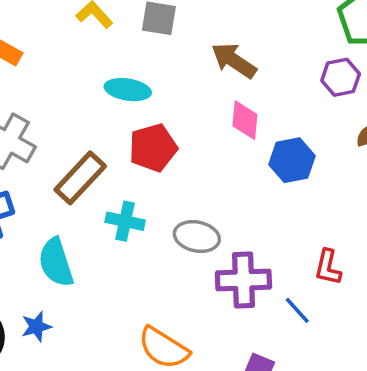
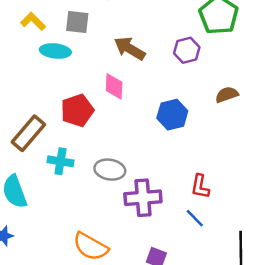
purple hexagon: (341, 77) -> (187, 50), moved
cyan ellipse: (128, 90) -> (55, 51), moved
pink diamond: (245, 120) -> (114, 86), moved
blue line: (297, 310) -> (195, 218), moved

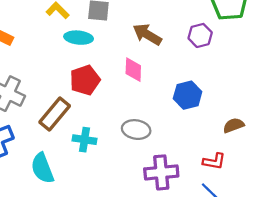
brown semicircle: (227, 95) -> (234, 125), moved
red pentagon: (77, 110) -> (85, 80), moved
gray ellipse: (110, 170) -> (136, 130), moved
red L-shape: (200, 186) -> (214, 161), turned -90

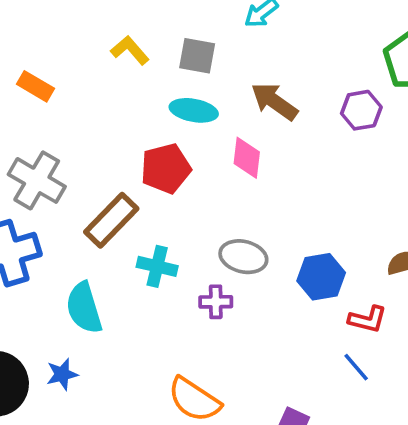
cyan ellipse: (79, 38) -> (194, 110), moved
blue hexagon: (188, 95) -> (321, 277), moved
purple cross: (161, 172) -> (216, 302), moved, size x0.6

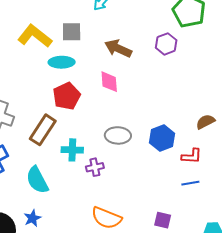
yellow L-shape: (130, 50) -> (35, 36), size x1.6
cyan ellipse: (194, 110) -> (62, 62), moved
purple cross: (216, 302) -> (95, 167), moved
blue line: (356, 367) -> (190, 183), turned -48

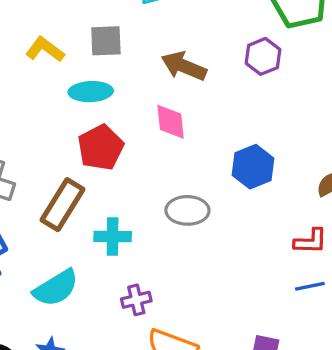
yellow L-shape: (35, 36) -> (45, 49), size x0.7
blue hexagon: (162, 138) -> (253, 167), moved
purple cross: (95, 167) -> (136, 300), moved
cyan semicircle: (37, 180) -> (56, 288), turned -92

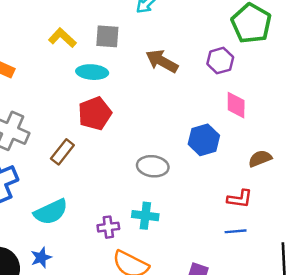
pink diamond: (171, 122) -> (236, 105), moved
brown rectangle: (63, 205) -> (62, 152), size x0.7
cyan cross: (113, 236) -> (145, 216), moved

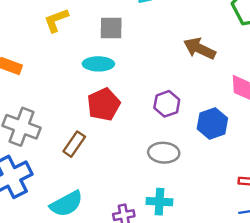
yellow L-shape: (62, 38) -> (56, 20), moved, turned -60
brown arrow: (162, 61) -> (200, 49), moved
purple hexagon: (220, 61) -> (167, 104), moved

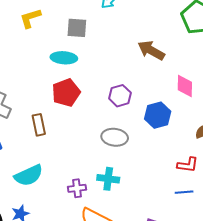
brown rectangle: (74, 144) -> (39, 125), turned -50

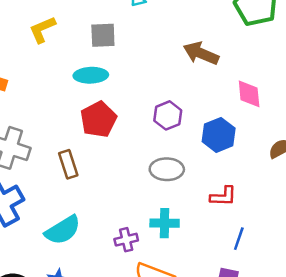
red L-shape: (188, 165) -> (223, 196), moved
blue line: (184, 192) -> (239, 239), moved, turned -60

